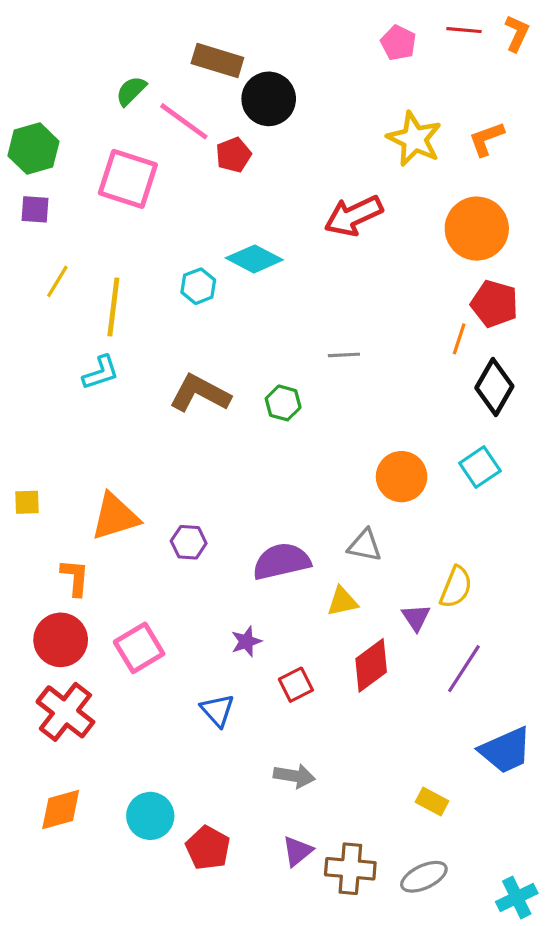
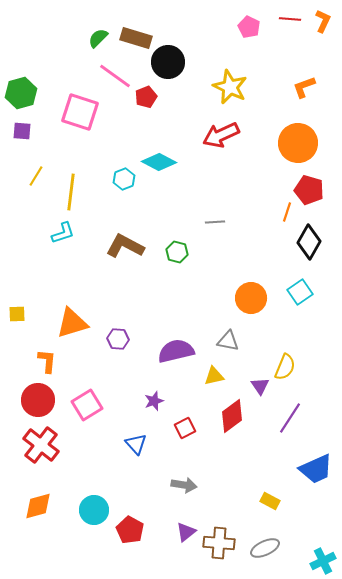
green semicircle: (131, 91) -> (98, 38), moved
yellow star: (414, 139) -> (230, 87), moved

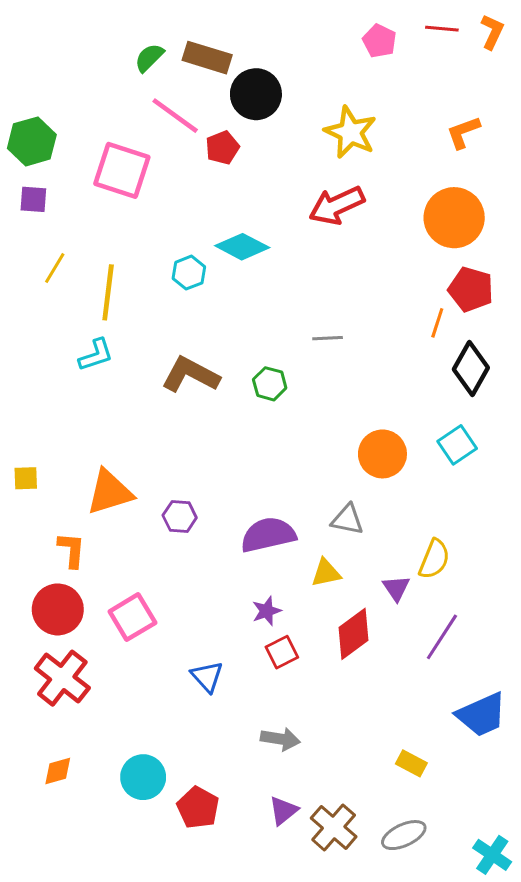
purple star: (154, 401) -> (267, 611), moved
orange diamond: (38, 506) -> (58, 771), size x0.7
brown cross: (219, 543) -> (334, 827), turned 36
cyan cross: (323, 561) -> (492, 855), turned -30

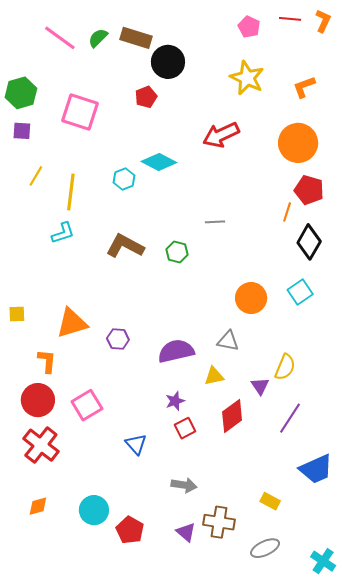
pink line: (175, 116) -> (60, 38), moved
yellow star: (350, 132) -> (247, 78), moved
purple triangle: (283, 811) -> (186, 532), turned -40
brown cross: (334, 827) -> (219, 522), moved, turned -32

